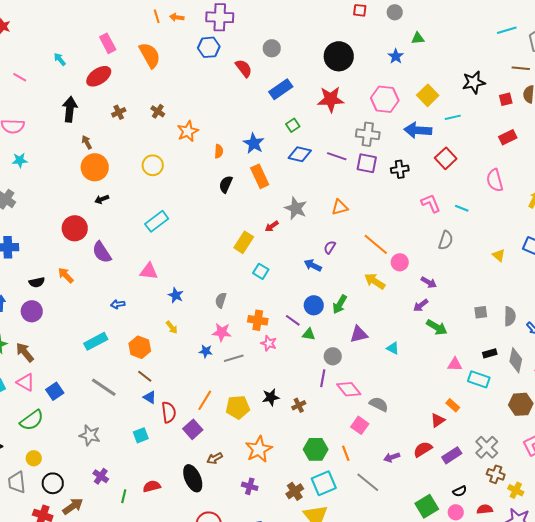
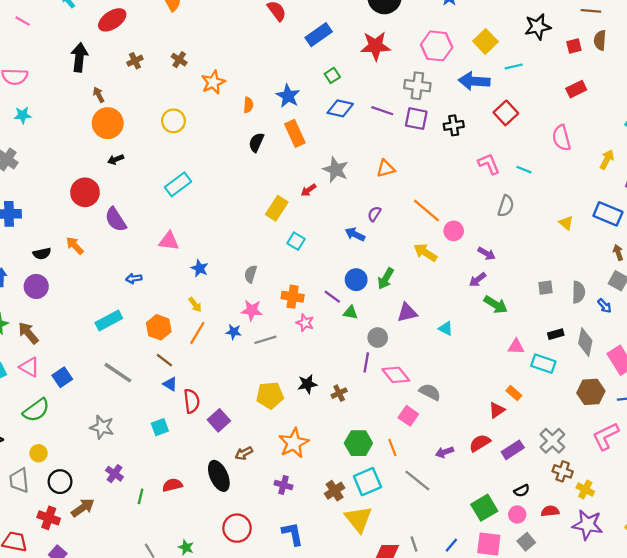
orange line: (205, 400) -> (197, 333), moved

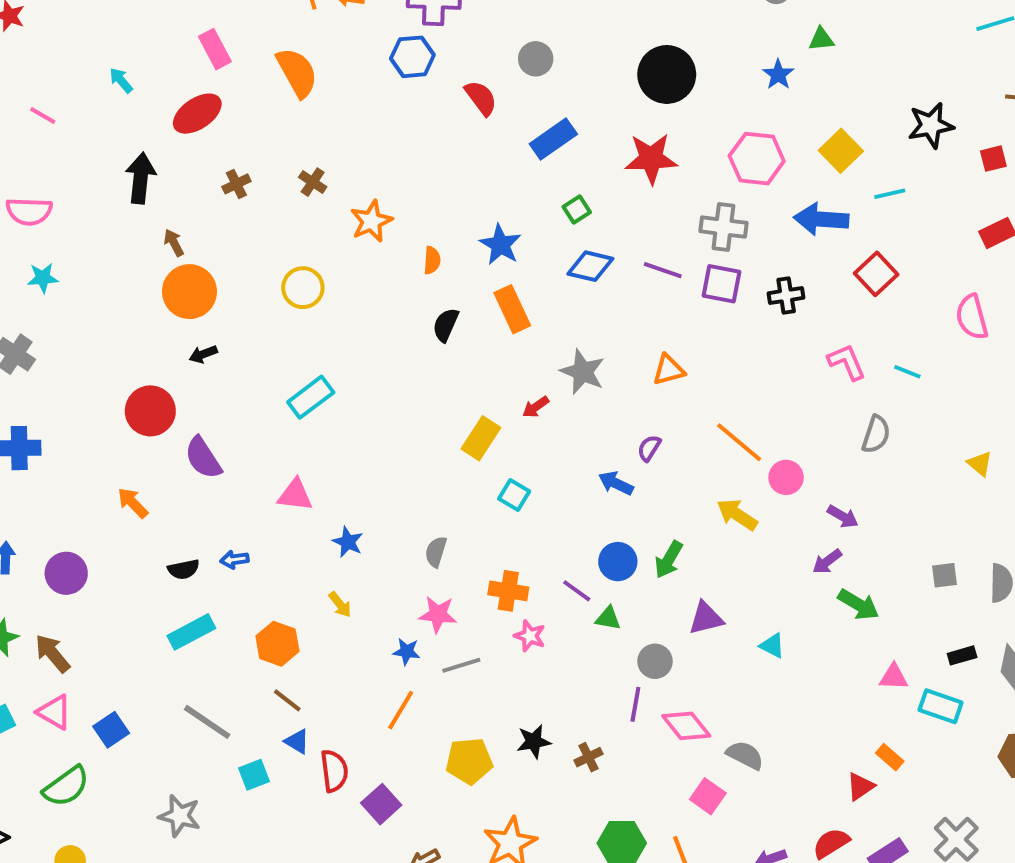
black semicircle: (42, 254) -> (184, 569), moved
orange line: (197, 333) -> (401, 710), moved
cyan square: (160, 427) -> (254, 775), moved

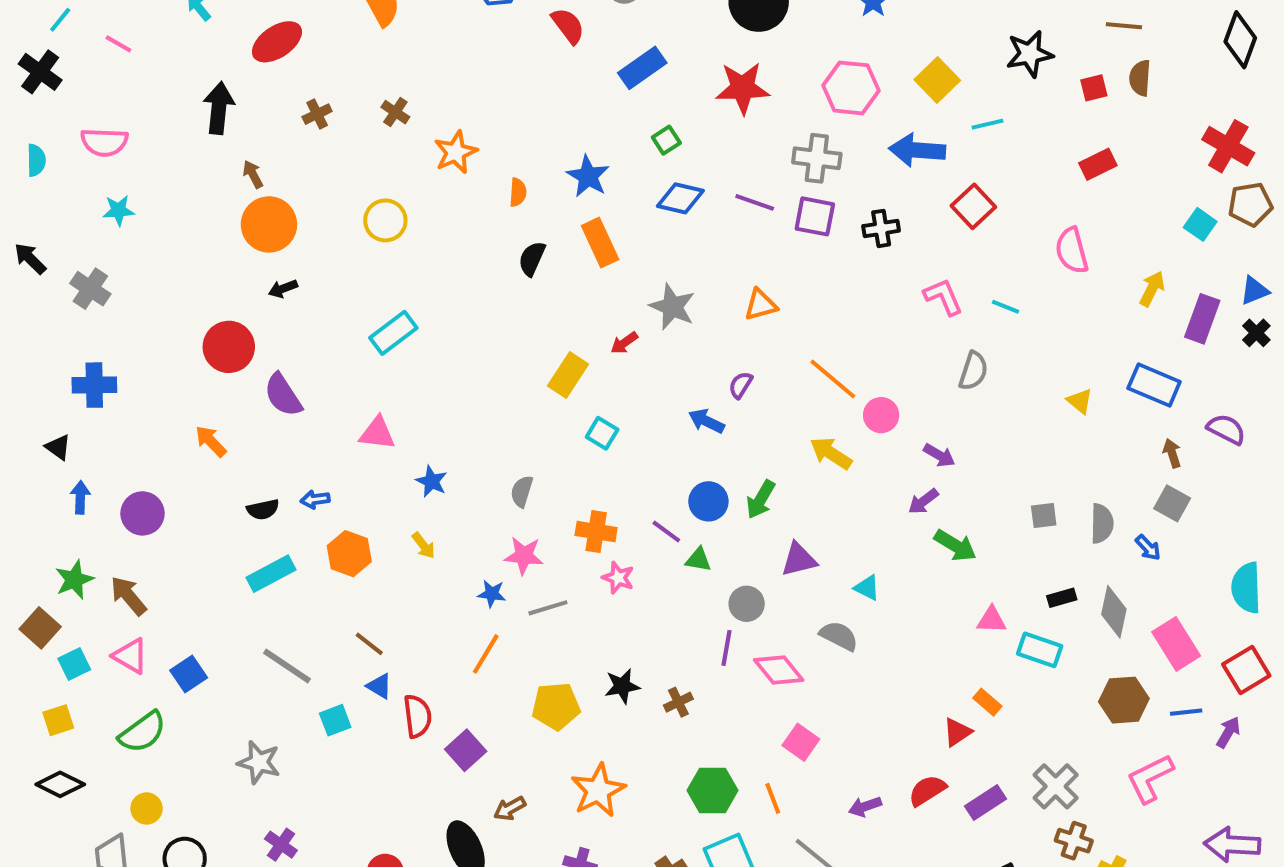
orange hexagon: (277, 644) -> (349, 554), moved
gray semicircle: (745, 755) -> (839, 636), moved

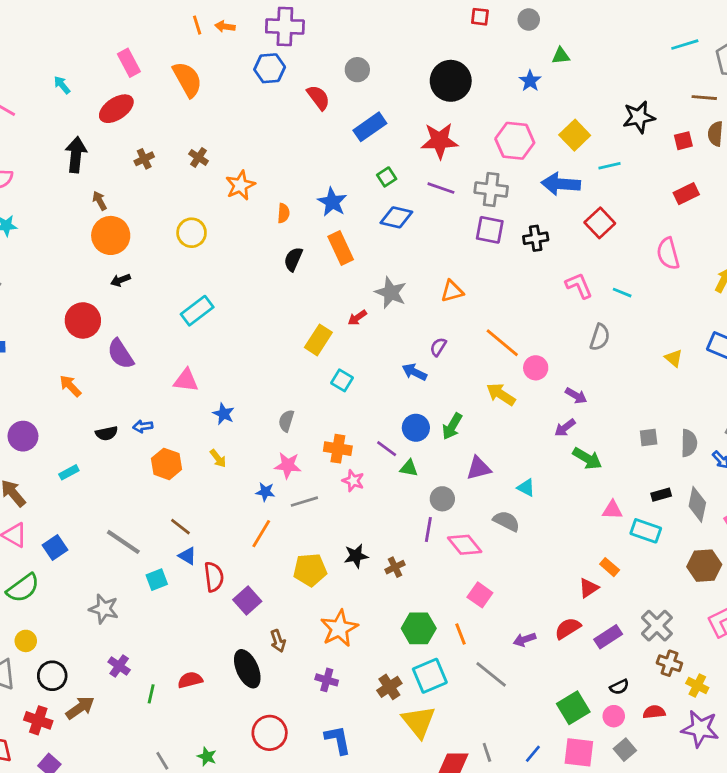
purple line: (755, 202) -> (441, 188), moved
cyan rectangle: (271, 574) -> (69, 472), moved, size x0.6
brown arrow: (510, 808) -> (278, 641), turned -80

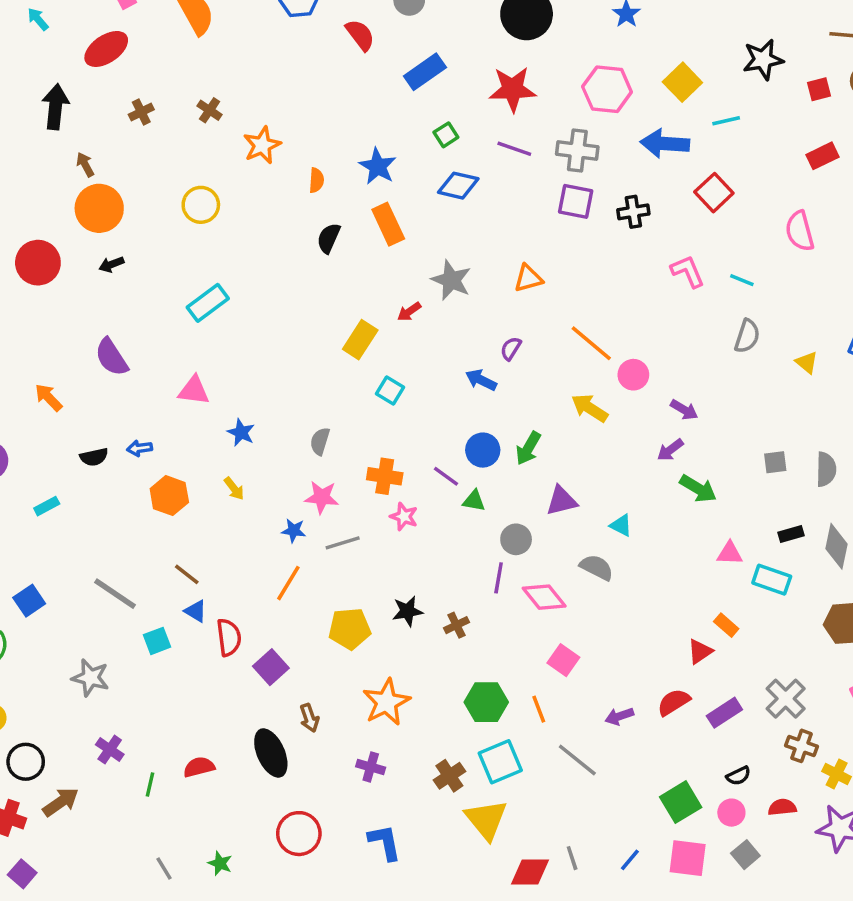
red circle: (83, 320) -> (38, 263), moved
gray semicircle: (600, 337) -> (747, 336), moved

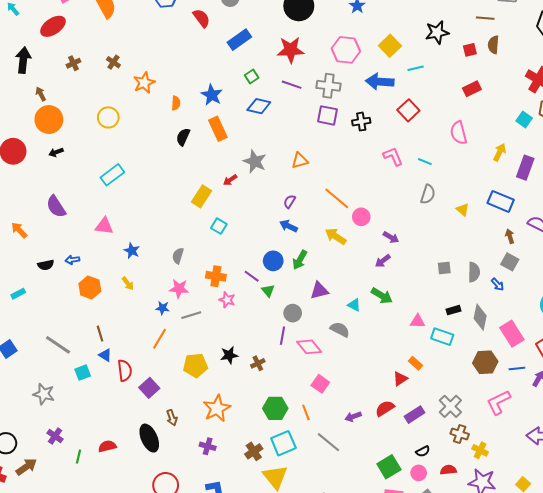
blue arrow: (481, 380) -> (289, 226), moved
green arrow: (698, 489) -> (382, 296), moved
green triangle: (474, 501) -> (268, 291), turned 40
brown line: (187, 574) -> (100, 334), turned 35

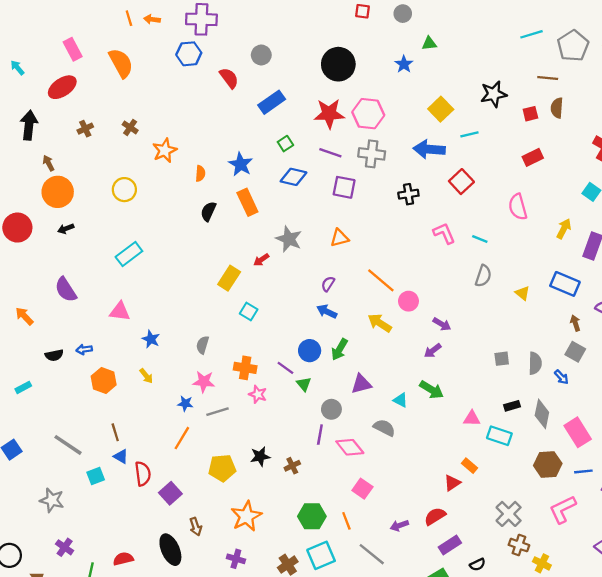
pink hexagon: (346, 50) -> (368, 114), moved
purple square: (327, 115) -> (344, 187), moved
purple rectangle: (415, 415) -> (450, 545), moved

